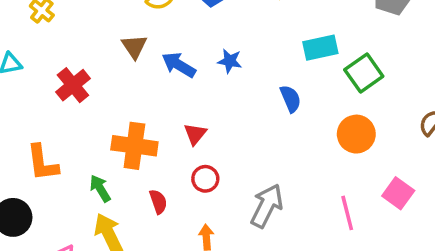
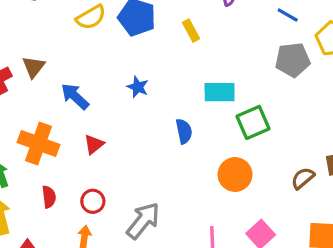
brown triangle: (134, 47) -> (34, 67), moved
blue arrow: (179, 65) -> (75, 96), moved
red circle: (205, 179) -> (93, 201), moved

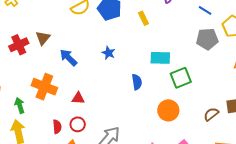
red triangle: (94, 144) -> (78, 98), moved, turned 40
red semicircle: (49, 197) -> (57, 127), moved

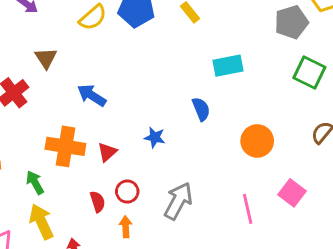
brown triangle: (43, 38) -> (46, 58), moved
blue star: (108, 53) -> (155, 137), moved
green square: (181, 78) -> (309, 73), moved, turned -30
red triangle: (78, 98) -> (107, 152), moved, turned -32

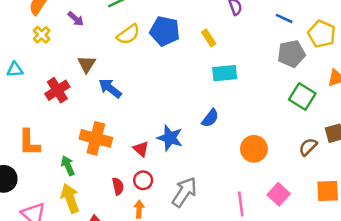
cyan rectangle: (228, 66) -> (225, 73), moved
blue arrow: (92, 95) -> (110, 88), moved
blue semicircle: (201, 109) -> (210, 118), turned 54
blue star: (155, 137) -> (170, 138), size x1.5
red triangle: (107, 152) -> (141, 149), moved, turned -42

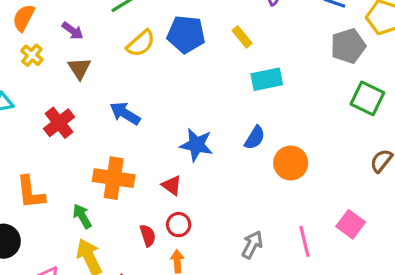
brown triangle: (87, 64) -> (79, 68), moved
blue star: (170, 138) -> (197, 145), moved
orange circle: (254, 149) -> (291, 163), moved
gray arrow: (184, 192) -> (252, 245), moved, size x0.7

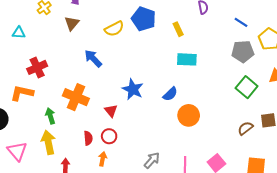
yellow semicircle: (141, 43) -> (114, 29), moved
red cross: (59, 123) -> (37, 67), moved
orange L-shape: (31, 192) -> (22, 93), turned 95

